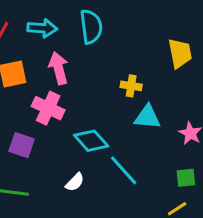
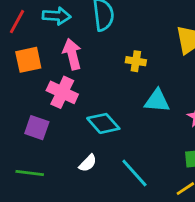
yellow cross: (131, 86) -> (136, 61), moved
cyan line: (124, 170) -> (134, 173), moved

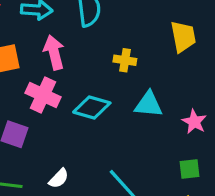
cyan diamond: (103, 123) -> (92, 108), moved, turned -32
white semicircle: (88, 163) -> (59, 178), moved

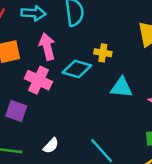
cyan diamond: (92, 108) -> (77, 69), moved

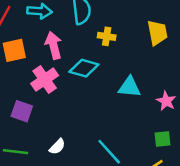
yellow cross: (103, 53) -> (107, 36), moved
pink cross: (38, 80) -> (45, 80), turned 30

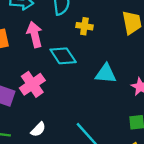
cyan diamond: (84, 68) -> (63, 56), turned 40
pink cross: (45, 80) -> (32, 84), moved

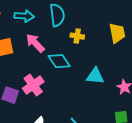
pink arrow: (35, 34) -> (35, 43), turned -30

